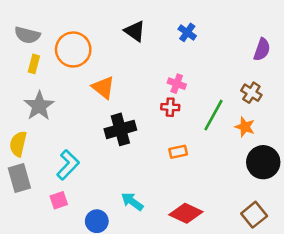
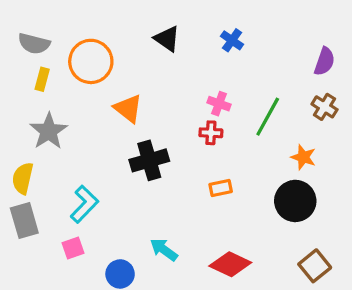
brown cross: (251, 93) -> (324, 107), moved
green line: (213, 115) -> (268, 117), moved
black circle: (263, 162) -> (295, 201), moved

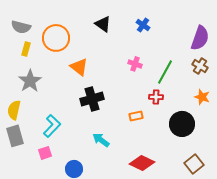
purple semicircle: (324, 61) -> (200, 38), size x1.4
red cross: (211, 133) -> (156, 97), moved
orange star: (303, 157) -> (202, 97), moved
cyan arrow: (164, 250) -> (101, 140), moved

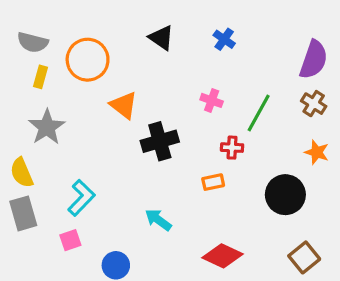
red cross: (156, 97) -> (232, 148), moved
black cross: (92, 99) -> (160, 141), moved
yellow semicircle: (14, 110) -> (22, 173), turned -36

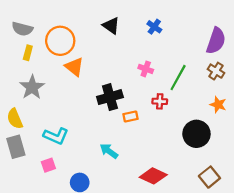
orange triangle: (124, 105) -> (74, 67), moved
orange rectangle: (213, 182) -> (131, 116), moved
cyan L-shape: (81, 198) -> (56, 136), turned 70

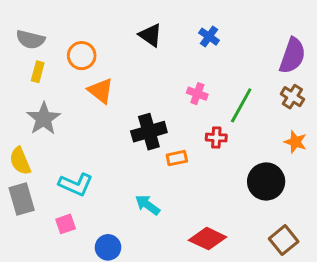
orange circle: (60, 41) -> (82, 56), size x0.7

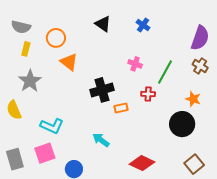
orange star: (295, 142) -> (193, 99), moved
gray rectangle: (22, 199) -> (15, 159), moved
pink square: (66, 224) -> (45, 153), size x1.5

